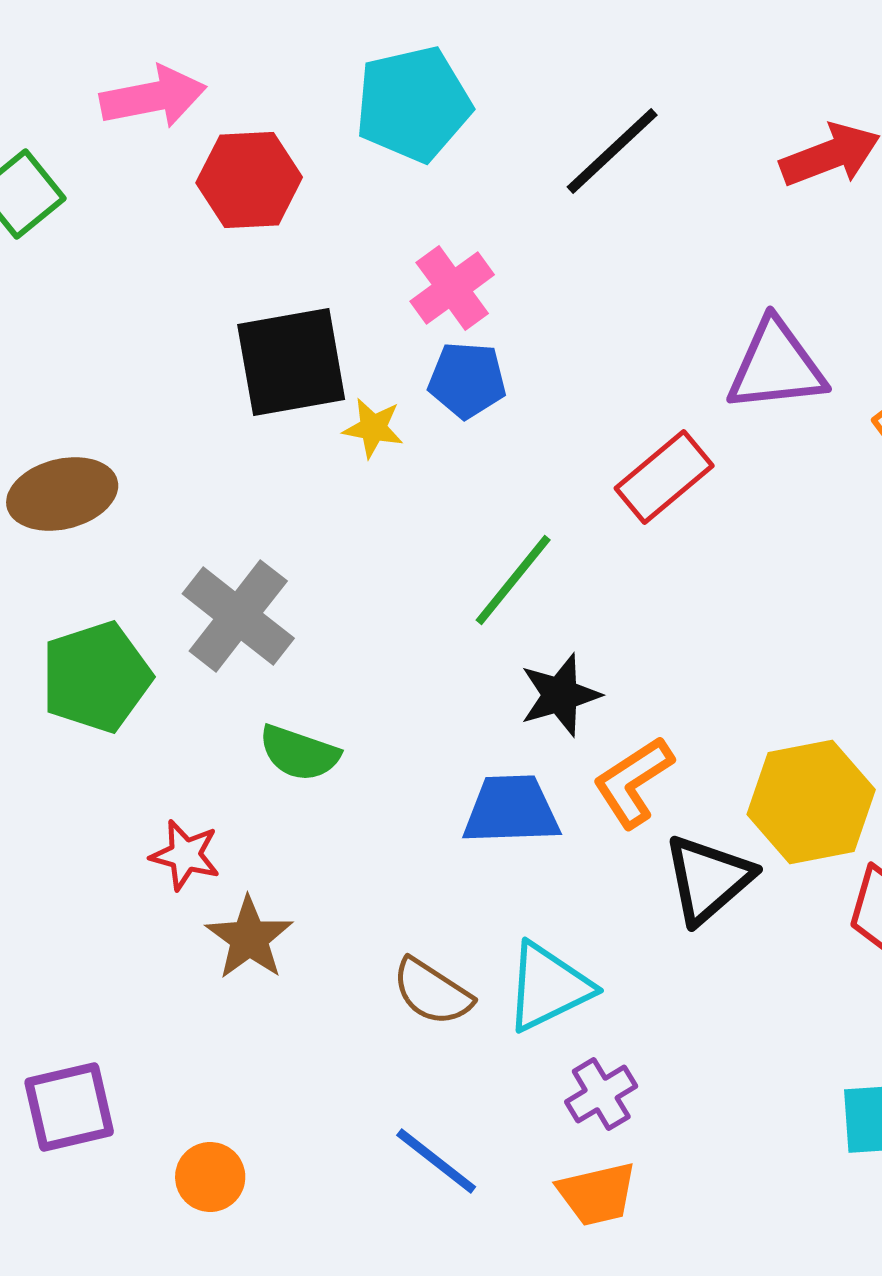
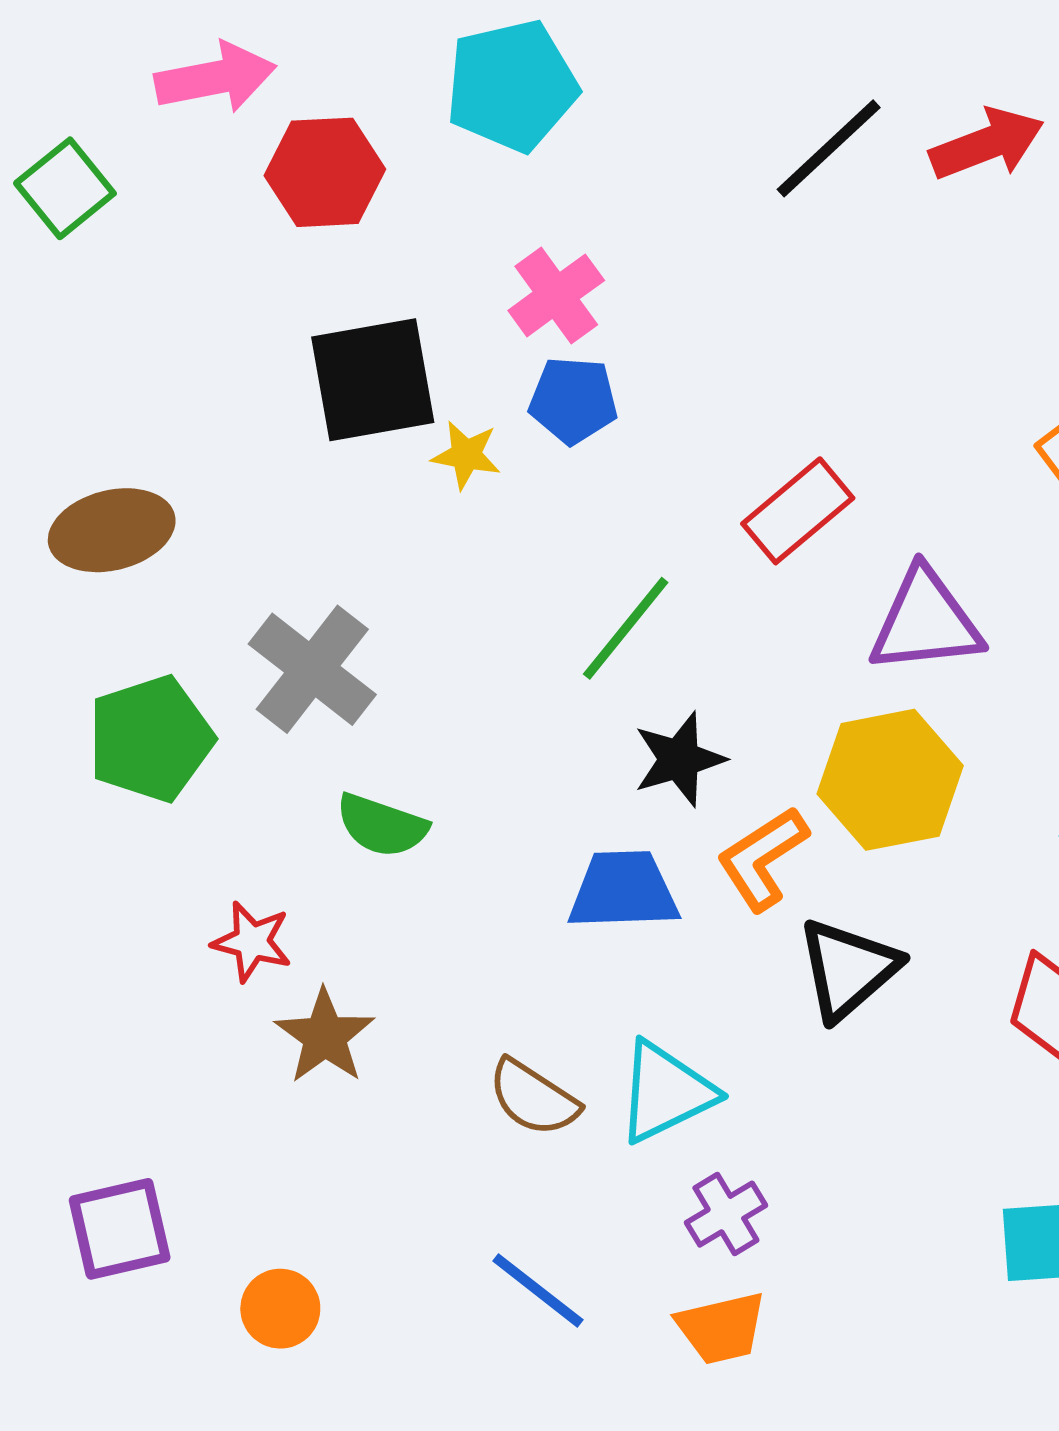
black line: (612, 151) -> (829, 148), moved
purple triangle: (776, 366) -> (925, 621), moved
yellow hexagon: (811, 802) -> (890, 780), moved

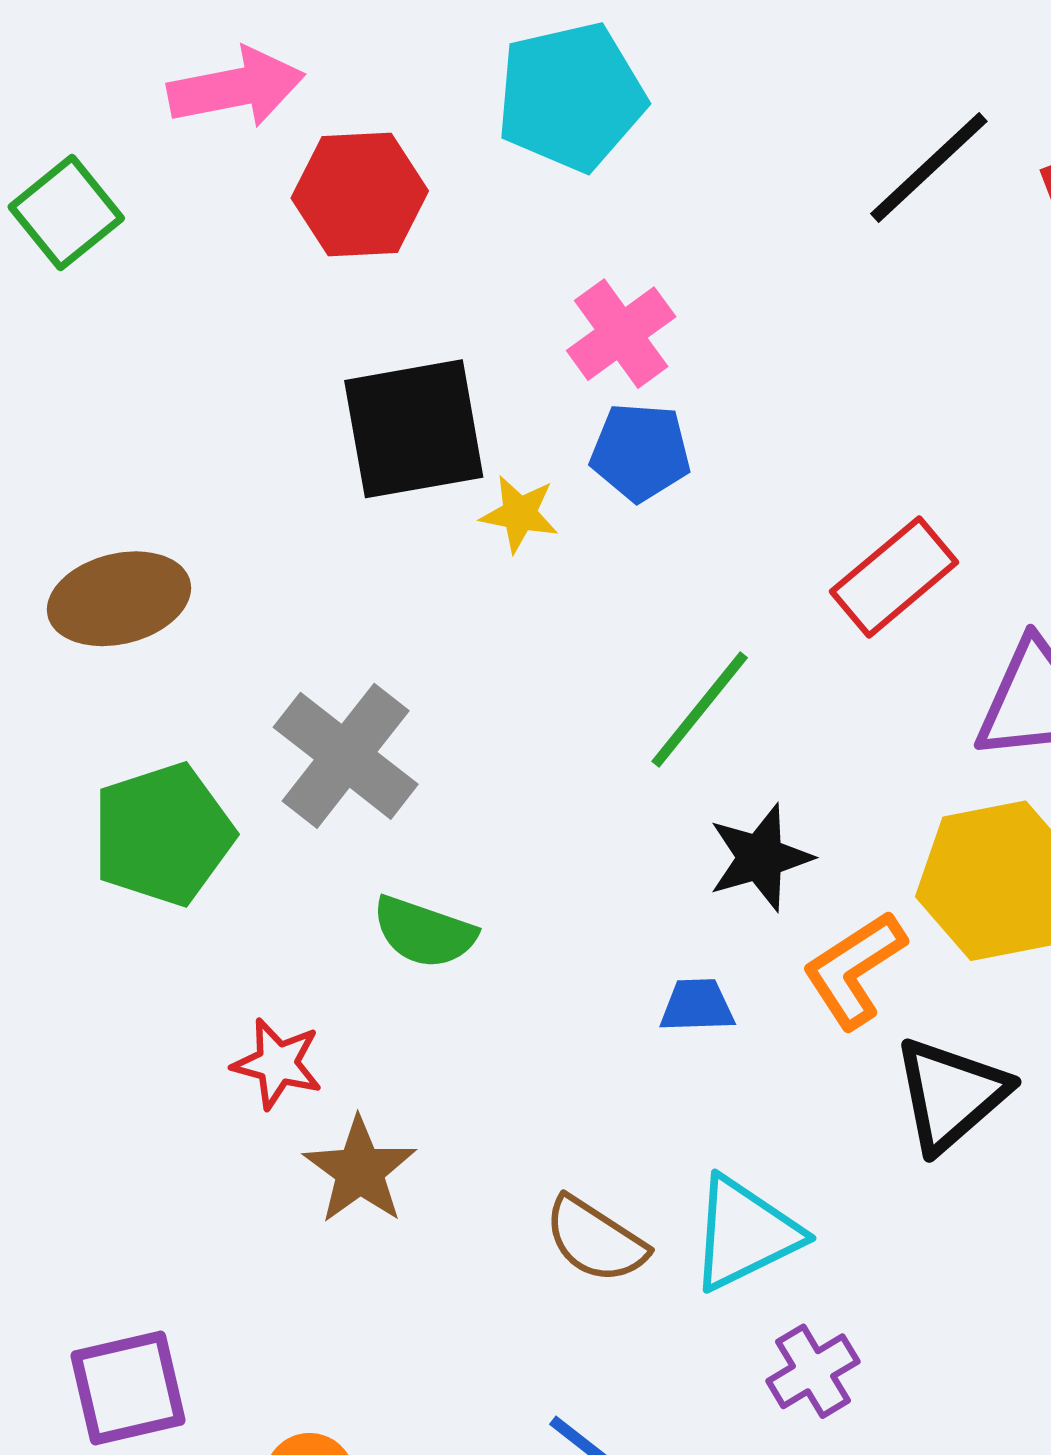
blue trapezoid: (623, 890) -> (697, 1006), size x0.6

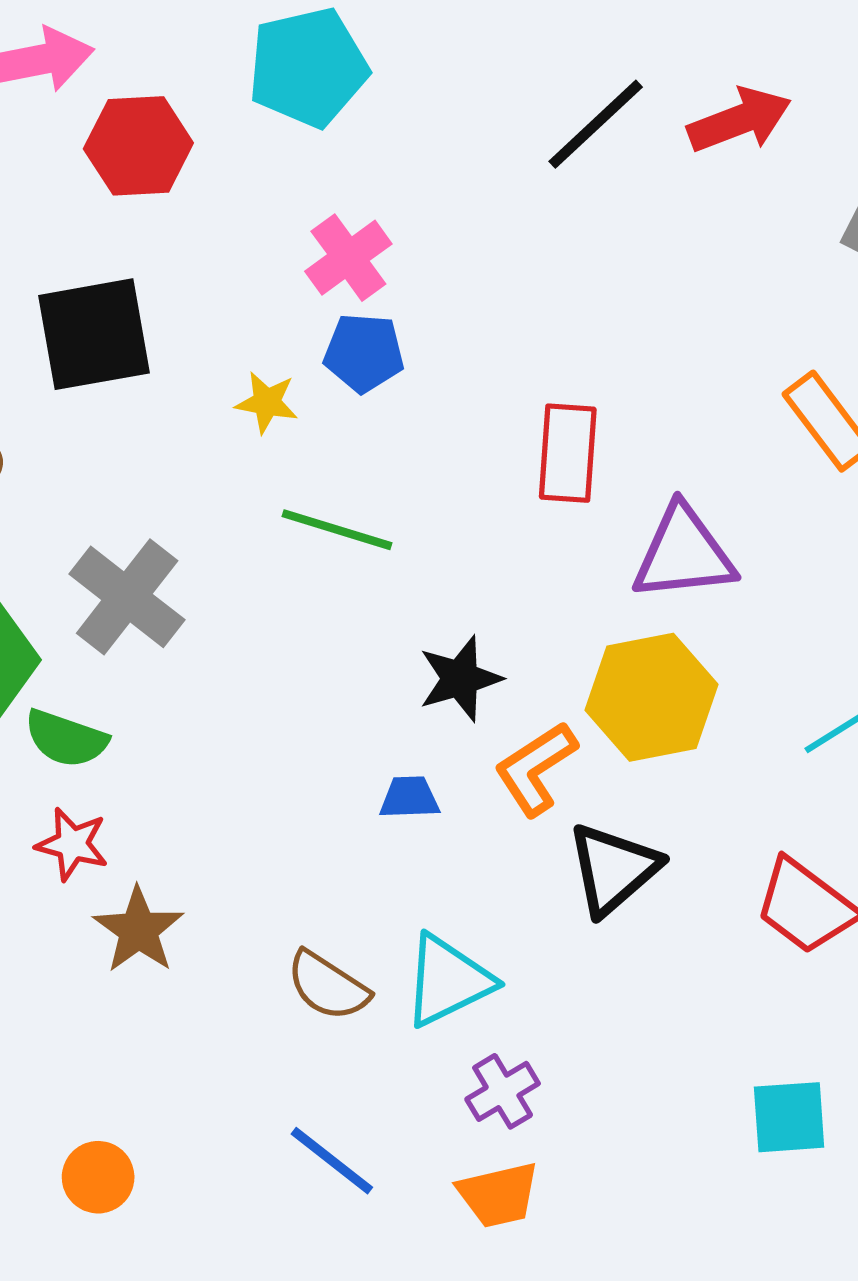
black square: (414, 429) -> (94, 334), moved
red rectangle: (894, 577) -> (568, 453), turned -46
green line: (700, 709) -> (337, 530), moved, turned 68
green semicircle: (424, 932) -> (66, 739), moved

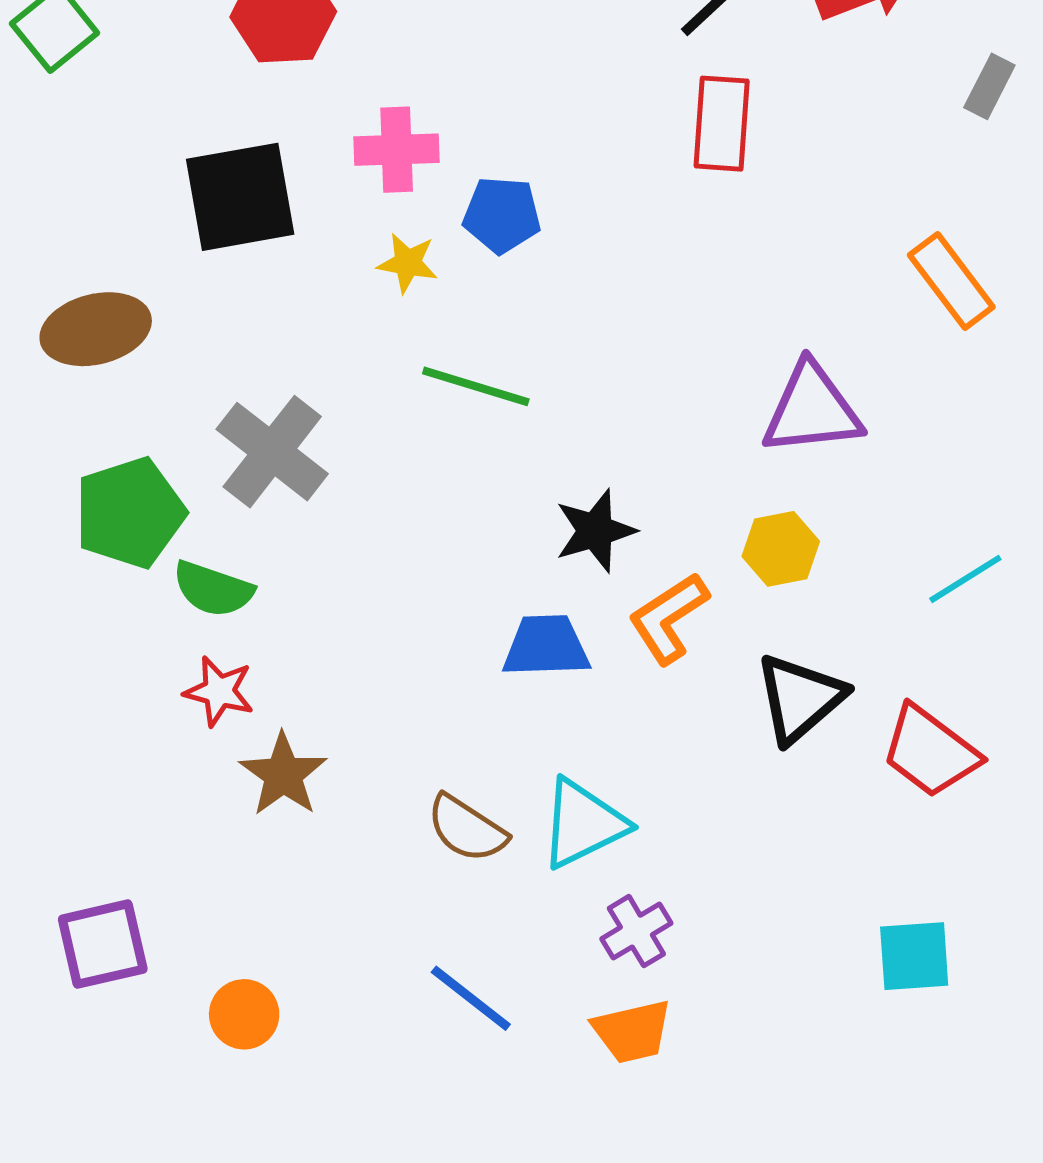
pink cross: (348, 258) -> (397, 150), moved, turned 34
red rectangle: (568, 453) -> (722, 124), moved
yellow hexagon: (651, 697) -> (781, 549), size x0.6
blue trapezoid: (409, 798) -> (546, 646), size x1.5
black triangle: (613, 869) -> (800, 698), moved

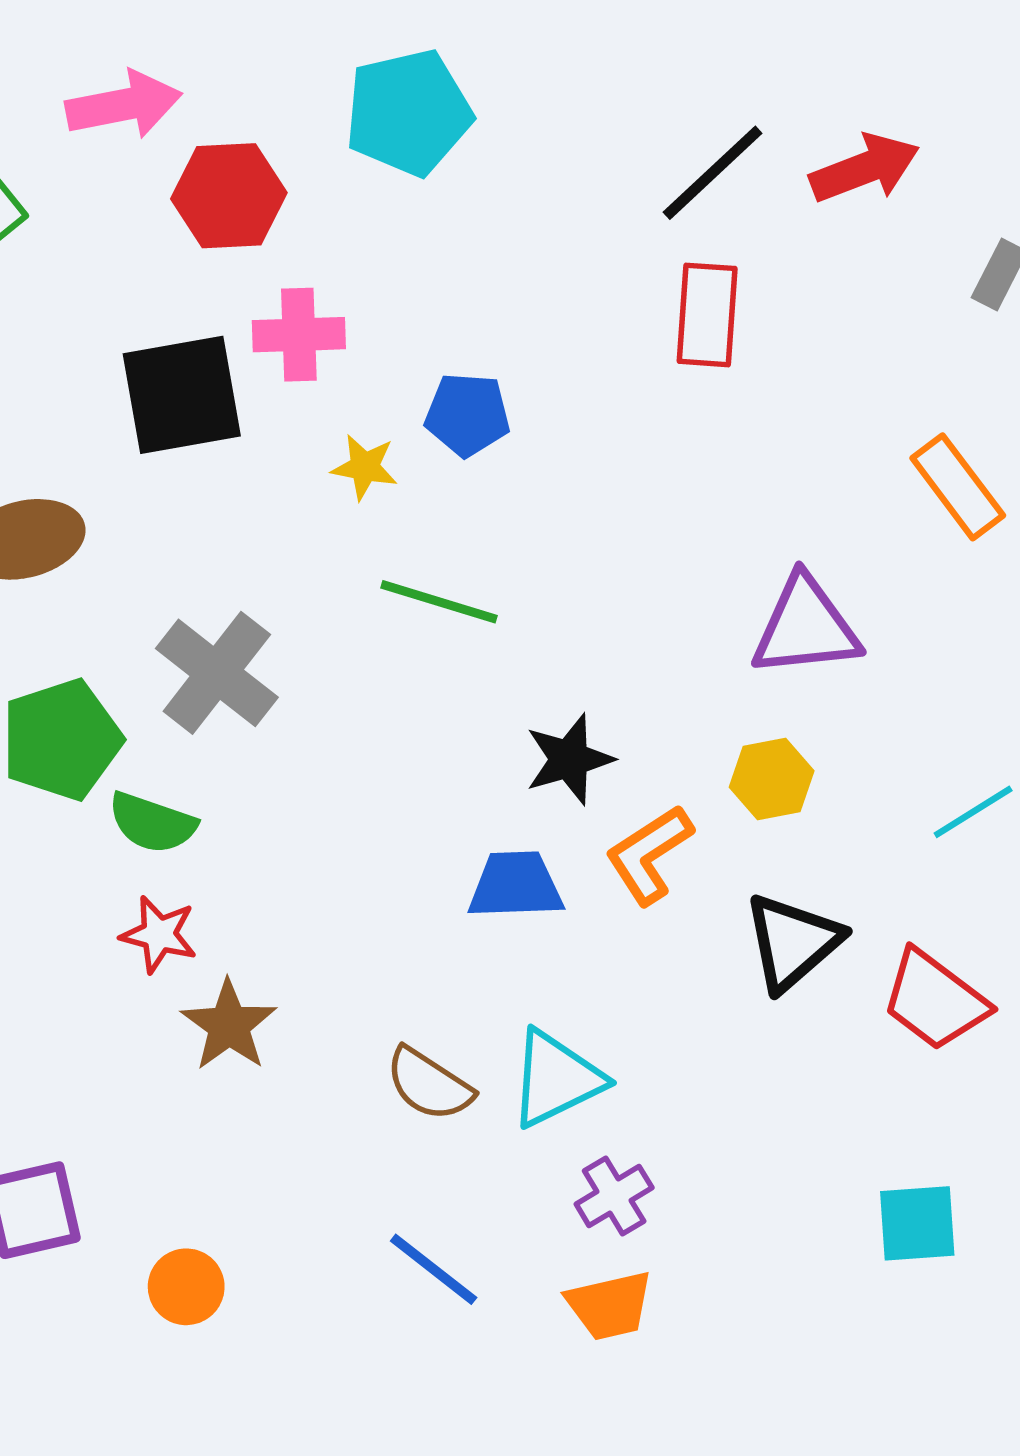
pink cross: (397, 150) -> (299, 335), moved

